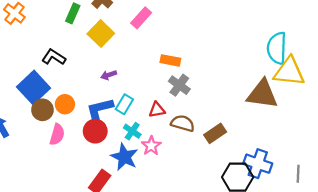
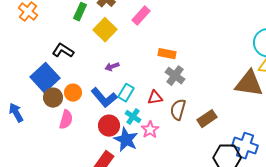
blue L-shape: (100, 110) -> (104, 98), turned -116
brown semicircle: (183, 123) -> (178, 110), turned -90
red circle: (95, 131) -> (109, 126), moved

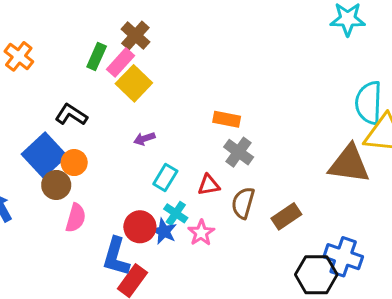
pink rectangle: (141, 16) -> (120, 62), moved
orange circle: (73, 93) -> (74, 163), moved
blue L-shape: (104, 98) -> (116, 257), moved, turned 56
blue star: (126, 140) -> (164, 231), moved, size x0.7

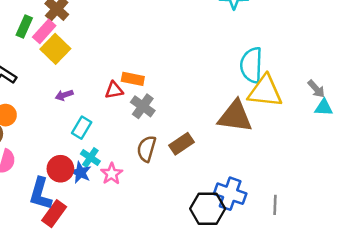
red triangle: (209, 185) -> (114, 90), moved
brown rectangle: (286, 216) -> (181, 144), moved

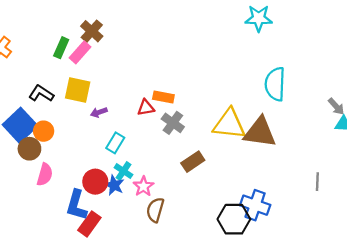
yellow square: (55, 49) -> (78, 90), moved, turned -32
yellow triangle: (265, 91) -> (229, 124), moved
brown rectangle: (181, 144) -> (193, 162), moved
brown semicircle: (147, 149) -> (155, 210), moved
gray line: (275, 205) -> (317, 182), moved

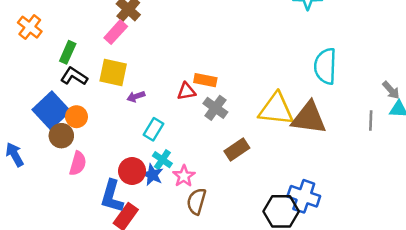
green rectangle: (61, 48) -> (68, 52), moved
gray line: (317, 182) -> (371, 120), moved

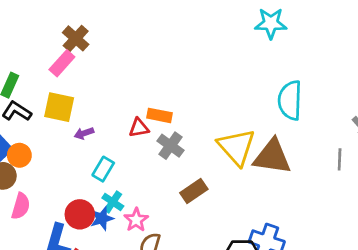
yellow triangle: (276, 109) -> (236, 147), turned 42
blue star: (152, 175) -> (102, 218), turned 30

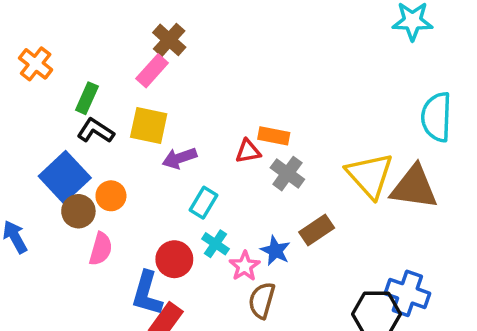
purple arrow: (84, 133) -> (179, 158), size x1.4
orange circle: (19, 155) -> (111, 196), moved
blue star: (102, 218) -> (275, 251), moved, turned -30

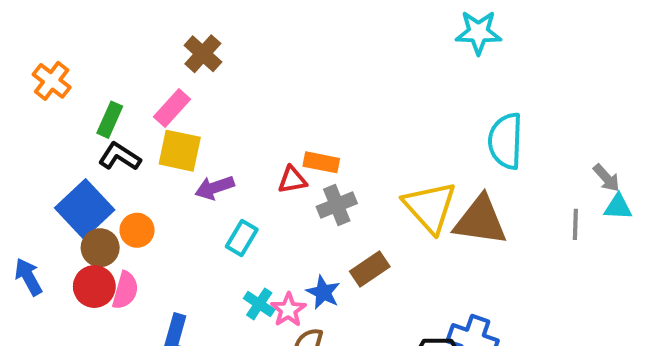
pink rectangle: (152, 71) -> (172, 108), moved
gray cross: (287, 174) -> (337, 205), turned 32
cyan cross: (215, 244) -> (259, 304), moved
red circle: (174, 259) -> (94, 286), moved

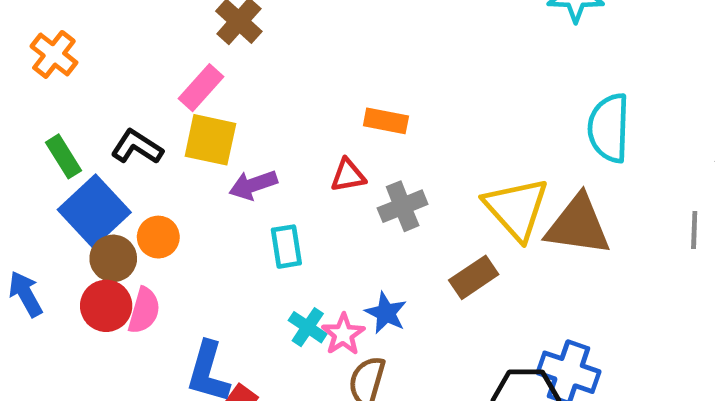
green rectangle: (110, 120) -> (63, 156), moved, turned -56
orange rectangle: (321, 162) -> (386, 121), moved
cyan rectangle: (242, 238) -> (286, 247), turned -40
brown rectangle: (370, 269) -> (474, 277), moved

